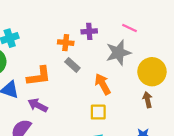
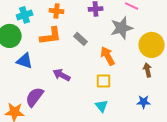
orange cross: (66, 43) -> (57, 11), moved
orange L-shape: (39, 76) -> (51, 36), moved
purple arrow: (38, 105) -> (62, 75), moved

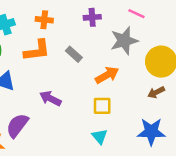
orange arrow: (108, 56) -> (107, 75), turned 90
brown arrow: (148, 70) -> (156, 92), turned -104
blue star: (144, 102) -> (151, 132), size x1.6

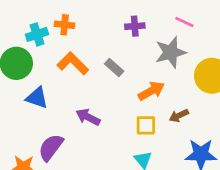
orange cross: (44, 20) -> (65, 25), moved
orange L-shape: (37, 50) -> (73, 63), turned -128
brown arrow: (156, 92) -> (179, 116), moved

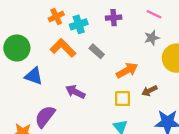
orange cross: (65, 25) -> (56, 17), turned -32
cyan cross: (37, 34) -> (79, 24), moved
gray star: (171, 52) -> (152, 38), moved, size x0.6

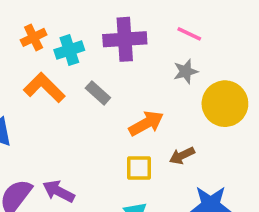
purple cross: (114, 18) -> (125, 39), size x1.6
purple arrow: (75, 92) -> (59, 191), moved

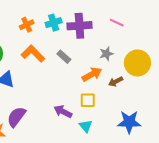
cyan cross: (69, 50) -> (54, 23), moved
gray star: (186, 71) -> (106, 54), moved
brown arrow: (182, 156) -> (116, 82), moved
purple arrow: (59, 191) -> (63, 112), moved

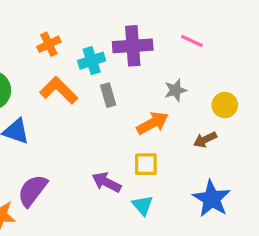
cyan cross: (54, 23) -> (92, 61), moved
gray rectangle: (64, 57) -> (108, 95), turned 32
yellow circle: (137, 63) -> (225, 105), size x0.6
brown arrow: (116, 82) -> (205, 140), moved
blue star: (129, 122) -> (212, 199), turned 30

